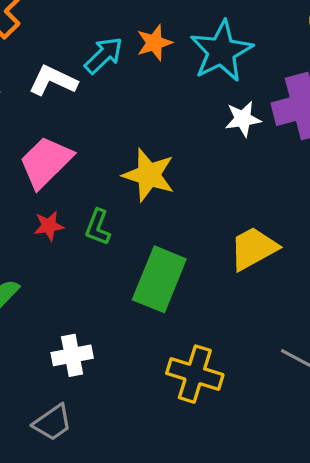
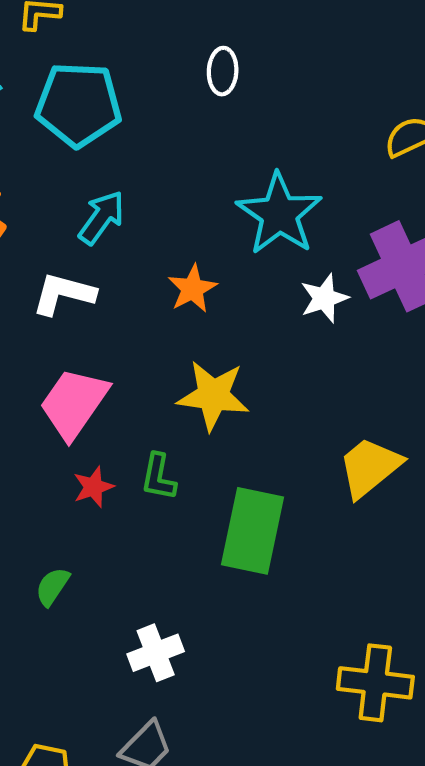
orange star: (154, 43) -> (192, 289), moved
cyan arrow: (104, 55) -> (102, 218), moved
yellow cross: (195, 374) -> (375, 683), moved

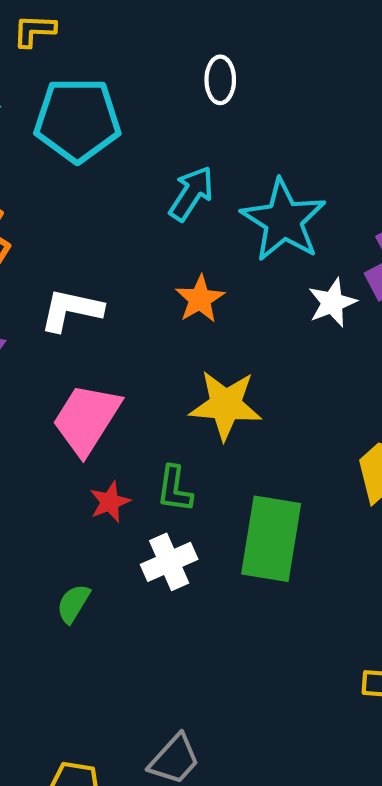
cyan arrow: (102, 218) -> (191, 193), moved
white cross: (156, 653) -> (169, 562), moved

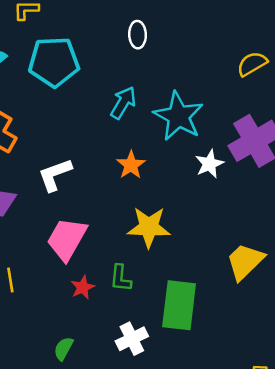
white L-shape: (71, 310) -> (55, 175), turned -30
white cross: (169, 562) -> (132, 339), moved

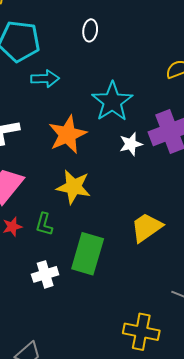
cyan arrow: (123, 103) -> (45, 79), moved, turned 48
orange star: (131, 165) -> (67, 134), size x1.6

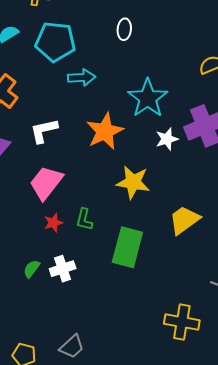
yellow star: (74, 187) -> (133, 182), moved
white cross: (45, 274) -> (63, 269), moved

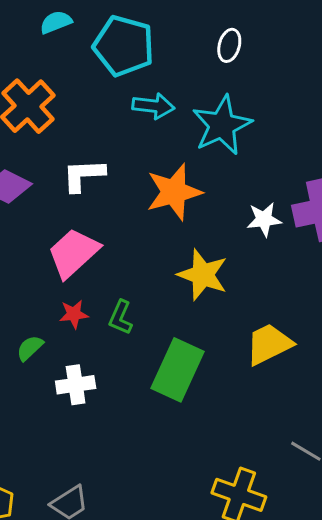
cyan star: (148, 98) -> (222, 125), moved
green semicircle: (32, 269) -> (30, 348), moved

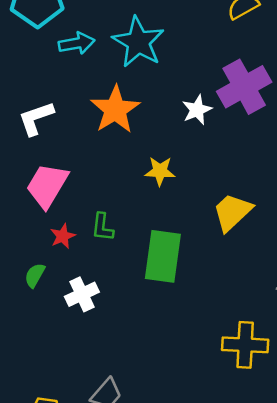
yellow star: (203, 275) -> (160, 171), size x0.7

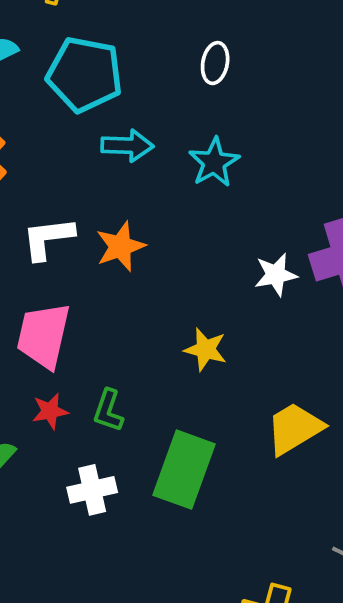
cyan star: (138, 42) -> (214, 162), size x0.7
orange star: (115, 110) -> (120, 246), moved, size x0.7
pink trapezoid: (47, 185) -> (43, 336), turned -30
white cross: (82, 294) -> (92, 490), moved

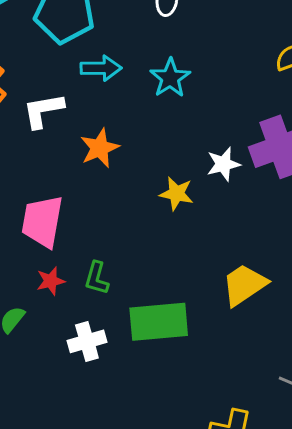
white L-shape: (48, 238) -> (43, 111), moved
yellow star: (206, 349) -> (176, 194), moved
green rectangle: (184, 470) -> (159, 322), turned 68

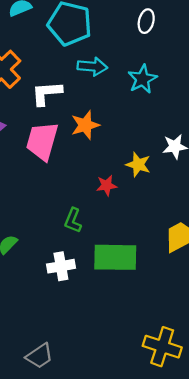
pink trapezoid: (42, 221) -> (42, 141), moved
red star: (51, 281) -> (107, 185), moved

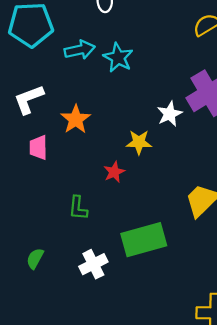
cyan arrow: (92, 66) -> (80, 50), moved
pink trapezoid: (42, 141) -> (38, 148), size x0.6
green L-shape: (73, 220) -> (78, 208), moved

